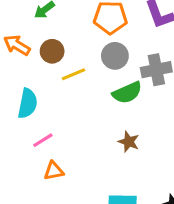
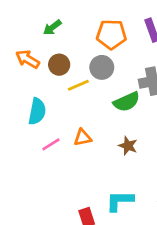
gray circle: (115, 56) -> (102, 67), moved
orange triangle: (54, 171) -> (83, 138), moved

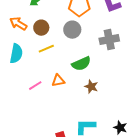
yellow line: (78, 85) -> (46, 49), moved
green semicircle: (127, 102) -> (81, 64), moved
cyan semicircle: (37, 111) -> (16, 54), moved

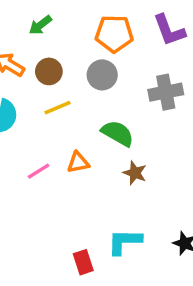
green semicircle: (81, 64) -> (118, 133), turned -126

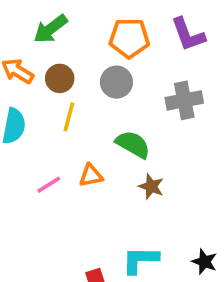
green arrow: (40, 25) -> (51, 29), size x1.4
yellow line: (57, 108) -> (69, 117), turned -52

